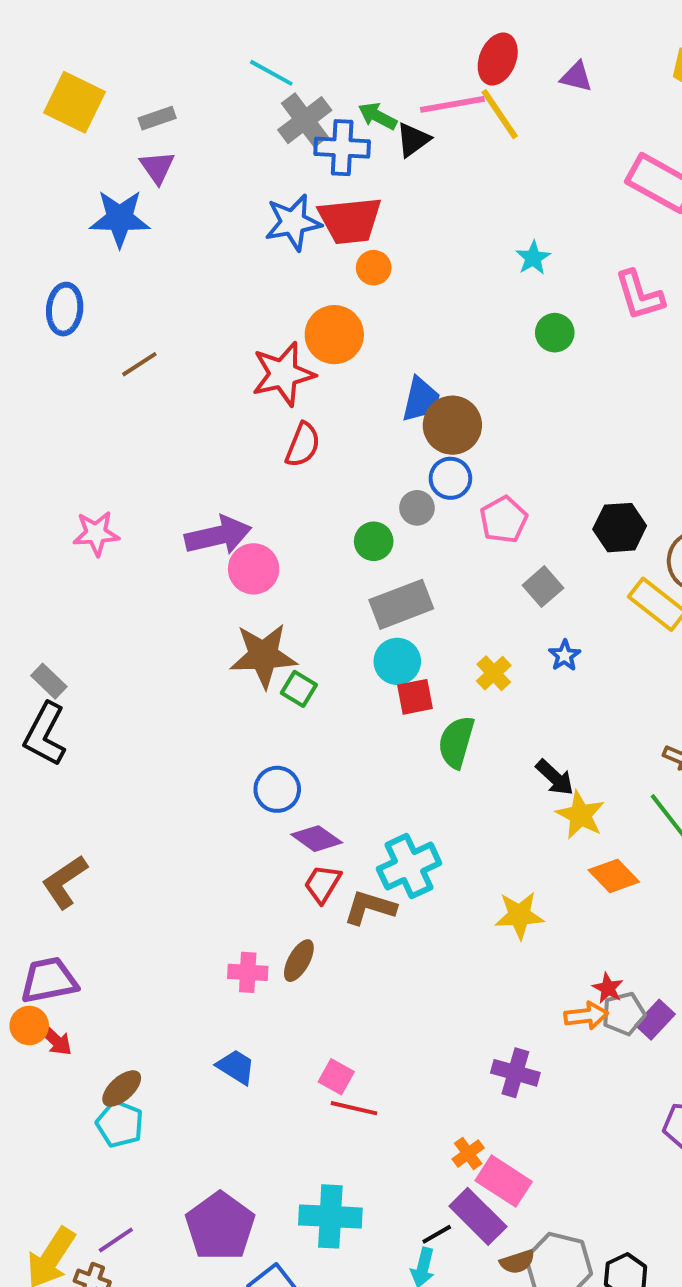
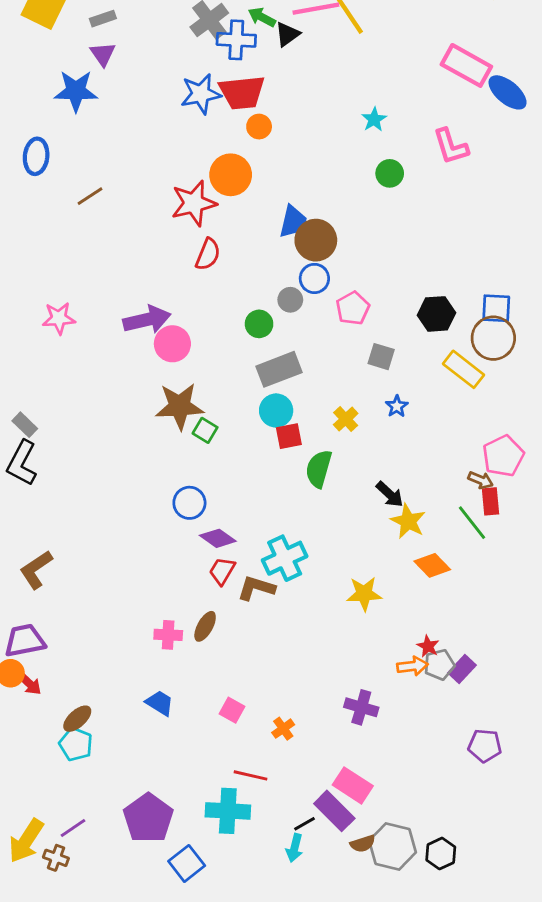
gray square: (543, 587) -> (381, 357), turned -32
red line: (354, 1108) -> (251, 775), moved
orange cross: (468, 1153) -> (283, 729), moved

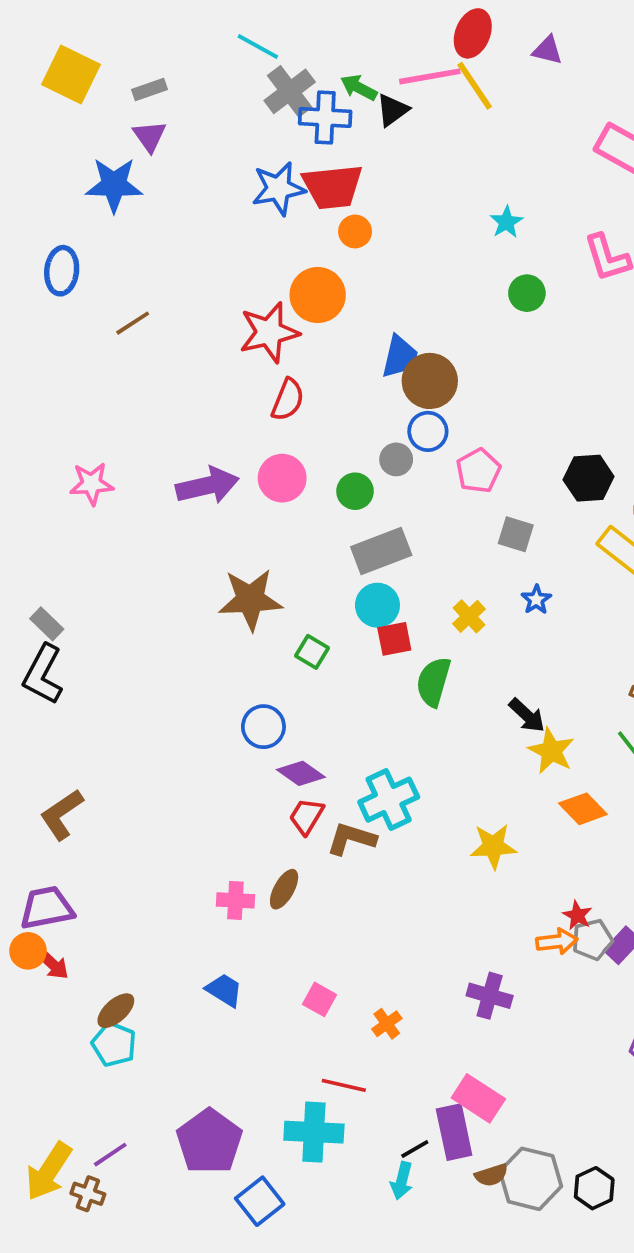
pink circle: (172, 344) -> (282, 478), moved
green square: (205, 430) -> (312, 652), moved
purple rectangle: (334, 811) -> (454, 1132), turned 33

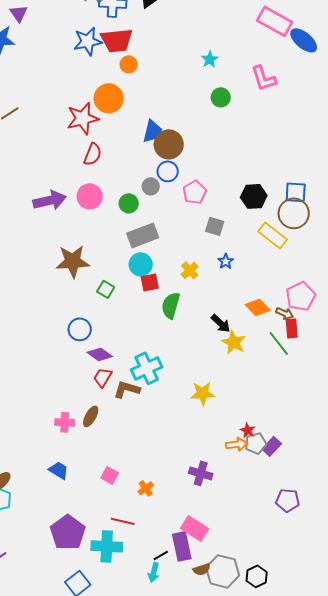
orange diamond: (583, 809) -> (258, 307), moved
purple pentagon: (209, 1141) -> (68, 532), moved

